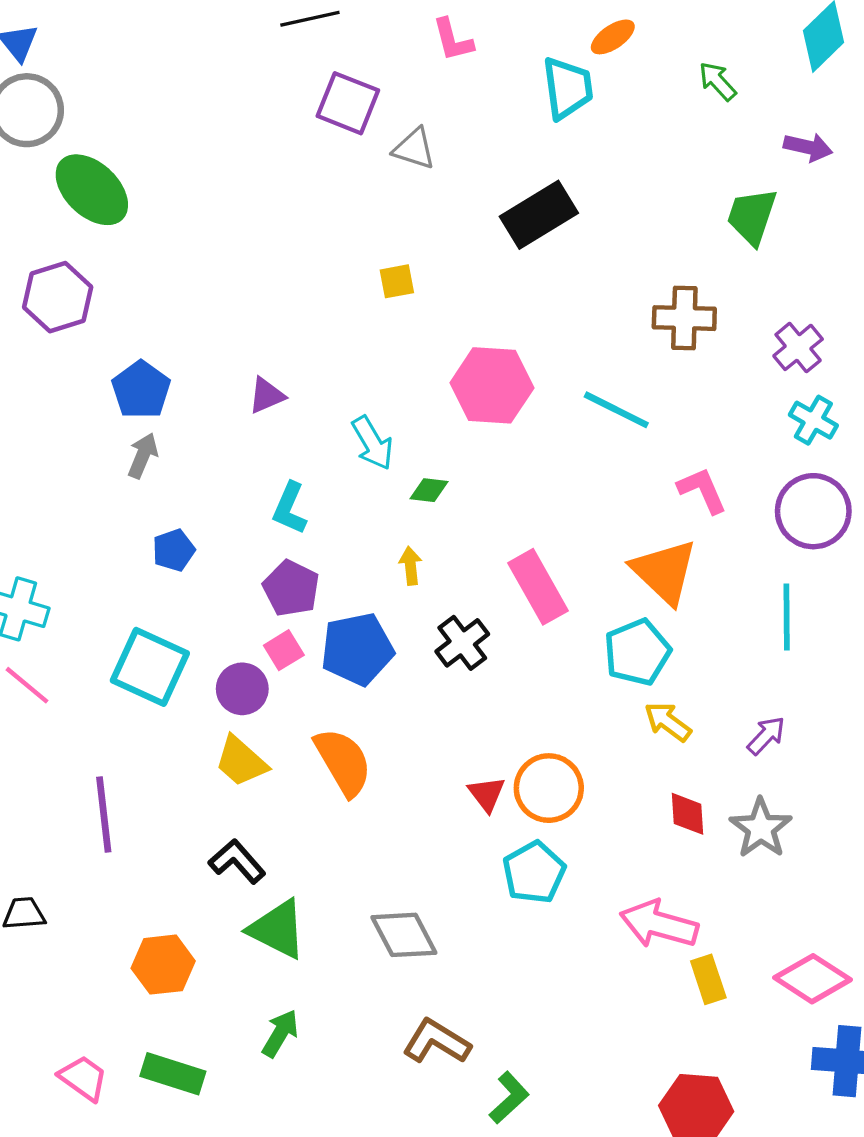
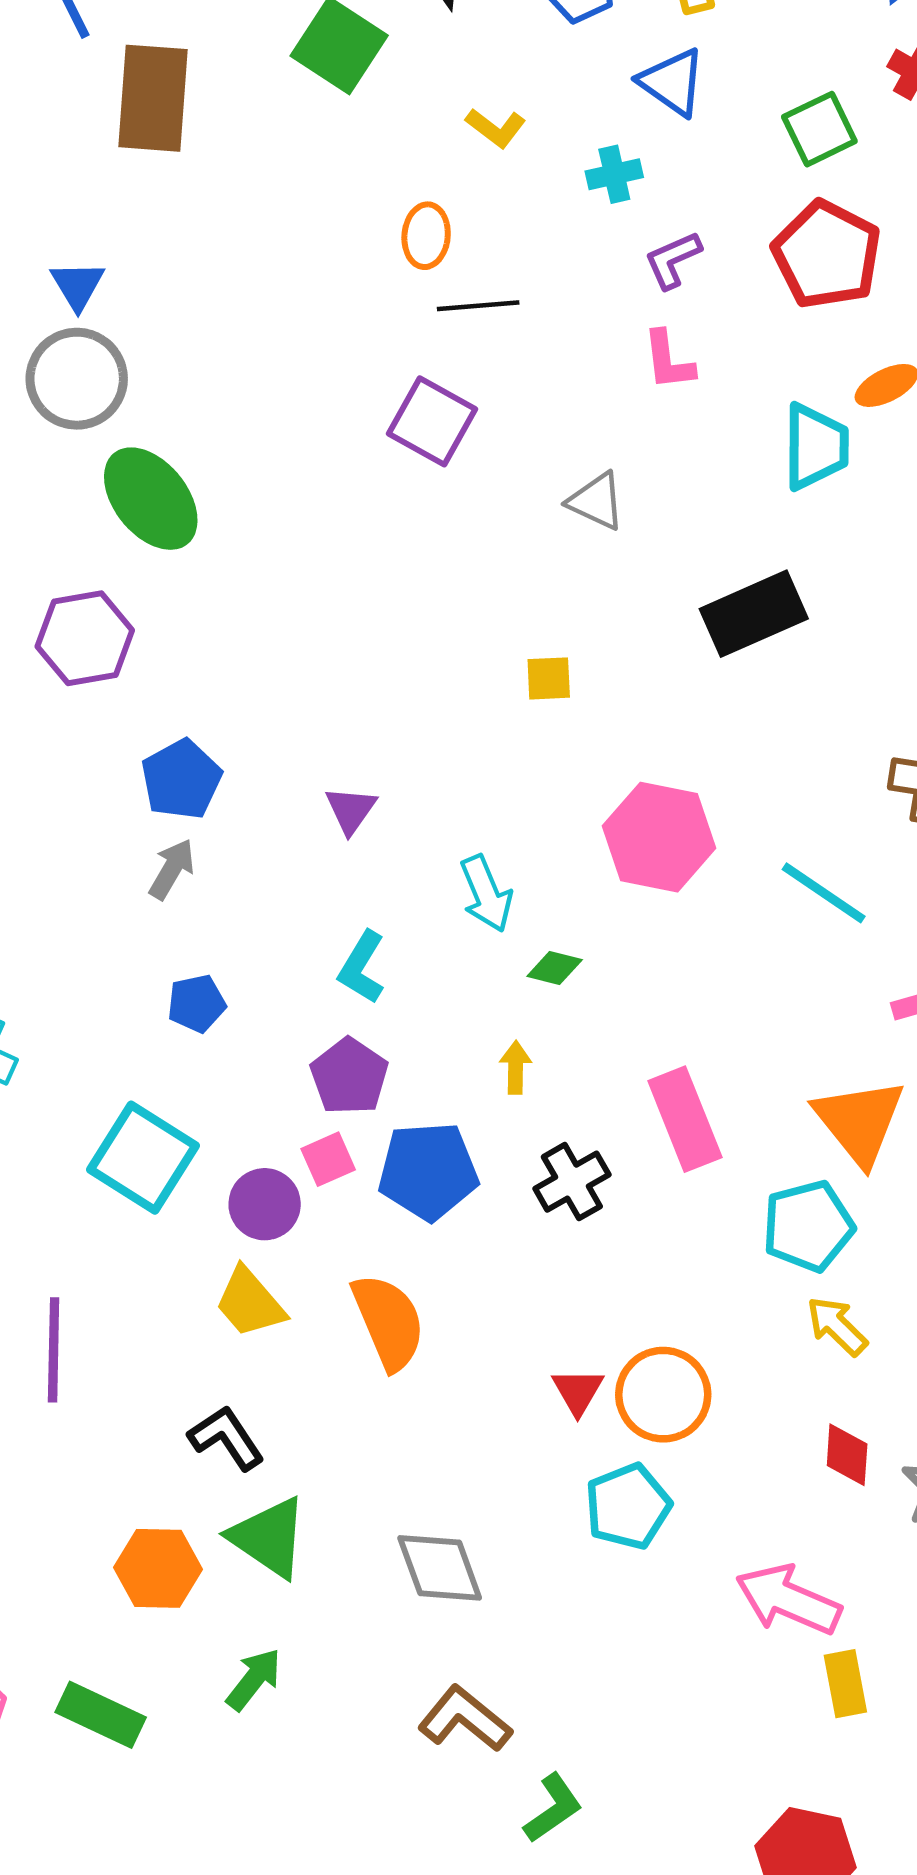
purple square: (348, 103) -> (432, 421), moved
purple triangle: (266, 396) -> (351, 810), turned -39
orange hexagon: (163, 965) -> (158, 1568), moved

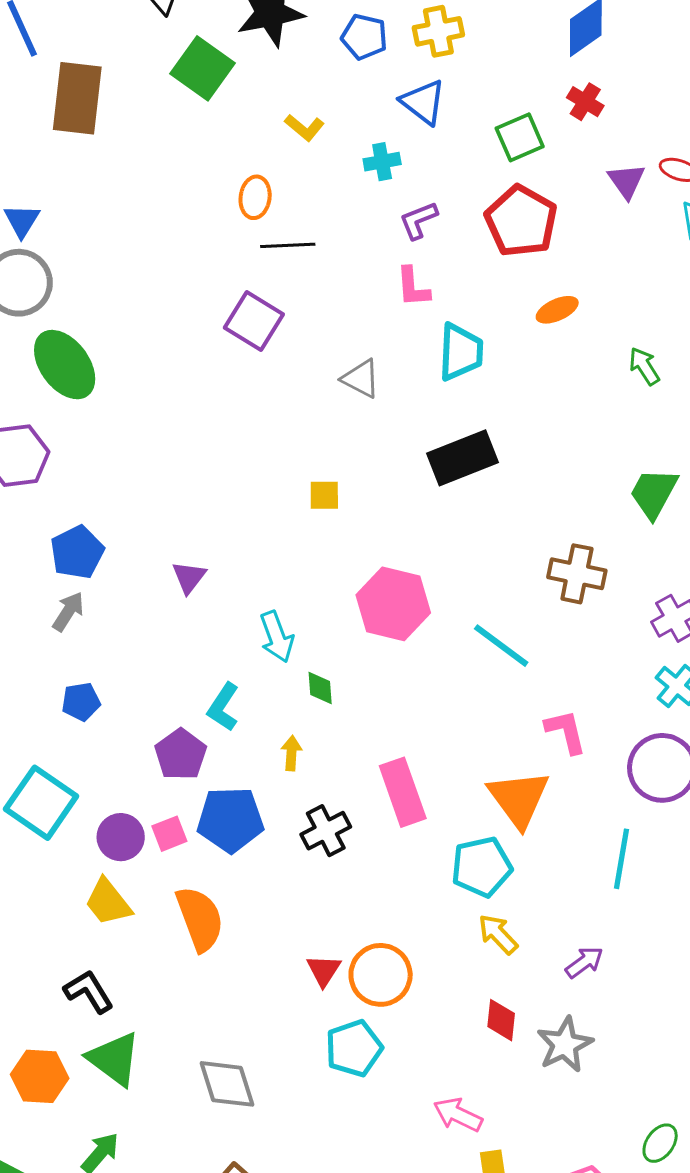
cyan trapezoid: (816, 447) -> (461, 352), moved
cyan L-shape: (362, 967) -> (223, 707), moved
green diamond: (555, 968) -> (320, 688), turned 69
pink square: (328, 1159) -> (169, 834), moved
pink arrow: (788, 1600) -> (458, 1115), size x0.7

